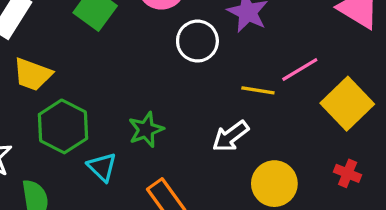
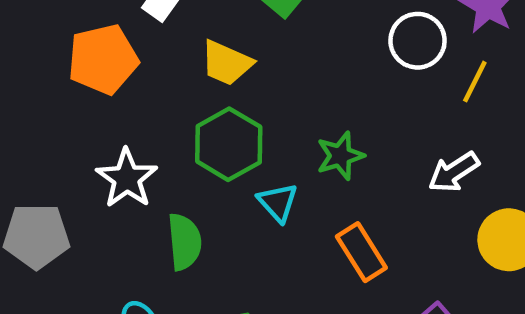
yellow trapezoid: (32, 74) -> (227, 63), moved
yellow line: (258, 90) -> (475, 82), moved, turned -76

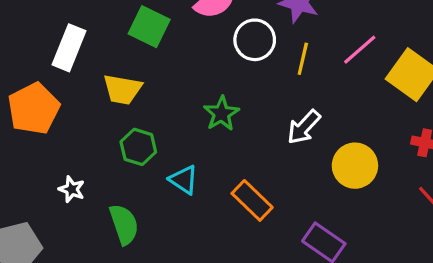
green hexagon: (229, 144) -> (138, 147), size x0.7
green star: (340, 156) -> (221, 114), moved
white star: (127, 178) -> (72, 189), size x0.6

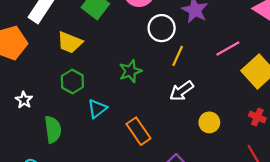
yellow line: (303, 59) -> (178, 56), moved
yellow circle: (355, 166) -> (209, 122), size x0.7
cyan triangle: (184, 180) -> (97, 109), turned 36

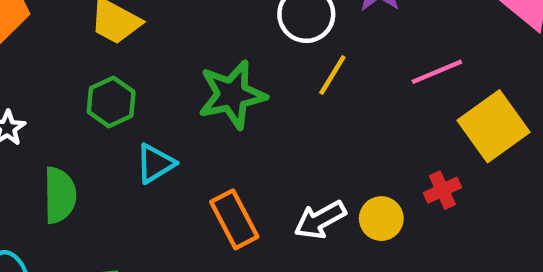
green star: (130, 71) -> (232, 95), size x1.4
white arrow: (181, 91) -> (320, 220), moved
red cross: (257, 117) -> (442, 190), moved, turned 35

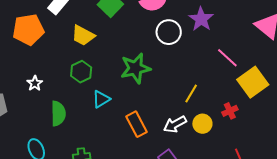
pink line: (437, 72) -> (227, 58), turned 65
yellow line: (332, 75) -> (191, 93), moved

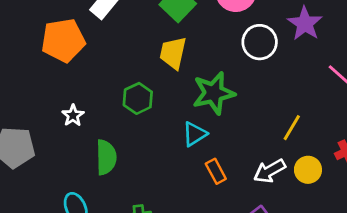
yellow trapezoid: (83, 35) -> (173, 53), moved, turned 75
cyan triangle: (101, 99) -> (195, 134), moved
orange rectangle: (137, 124) -> (216, 171), size x0.7

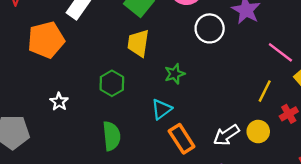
green star: (214, 93) -> (175, 74), size x0.6
yellow line: (292, 128) -> (265, 91), moved
green semicircle: (106, 157) -> (112, 136), moved
orange rectangle: (216, 171) -> (182, 139), size x1.4

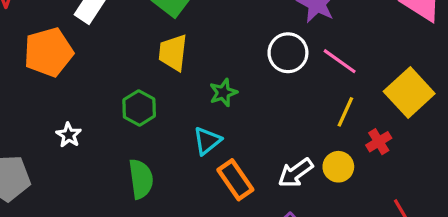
white circle: (210, 28) -> (288, 53), moved
pink line: (280, 52) -> (340, 61), moved

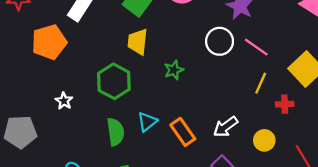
green hexagon: (139, 108) -> (114, 81), size x1.4
cyan triangle: (207, 141) -> (147, 122), moved
red cross: (379, 142) -> (285, 104), turned 30
yellow circle: (338, 167) -> (264, 140), moved

